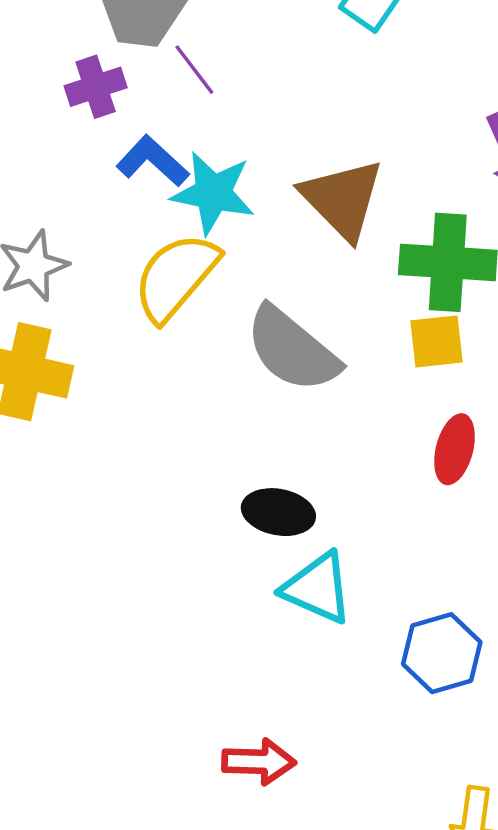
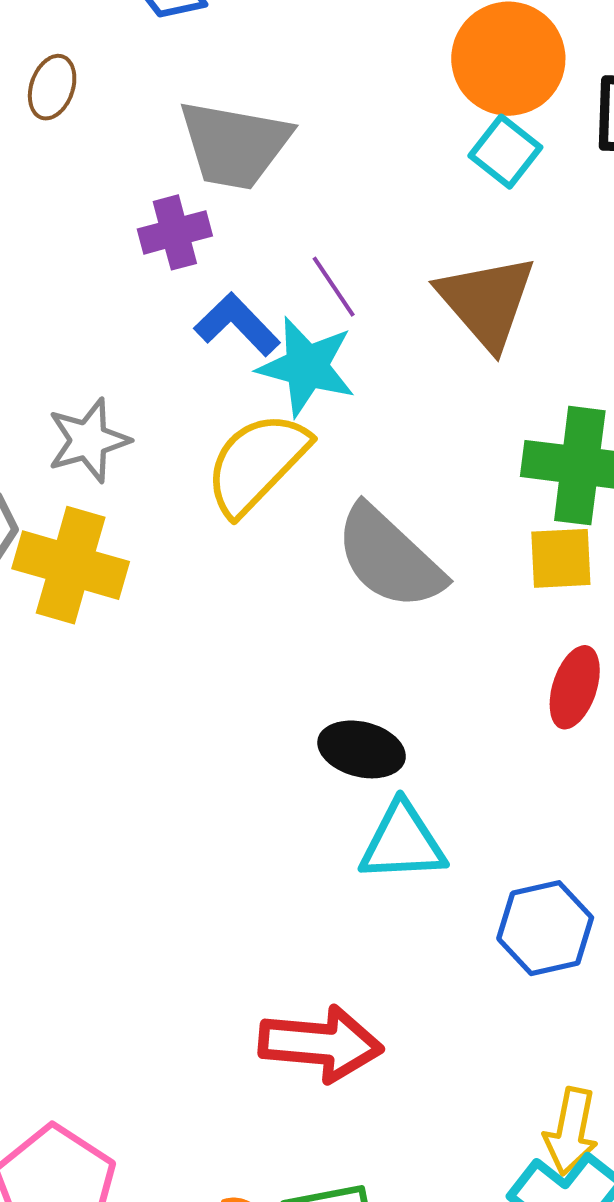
purple line: (194, 70) -> (334, 287), moved
brown triangle: (342, 199) -> (487, 302), moved
cyan triangle: (317, 588) -> (402, 842), turned -30
red arrow: (259, 762) -> (321, 1044), size x1.4

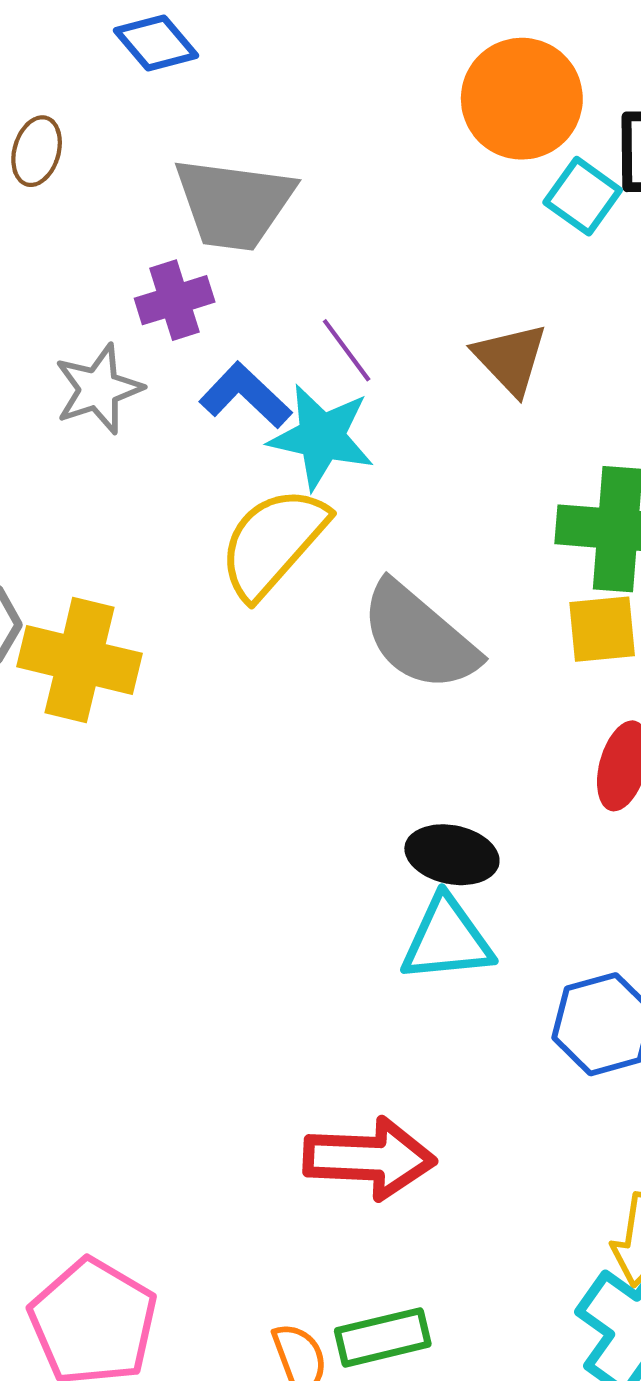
cyan square: (505, 152) -> (583, 196), moved
brown triangle: (487, 302) -> (510, 359), size x0.7
gray star: (88, 440) -> (98, 389), moved
black ellipse: (362, 749) -> (452, 855), moved

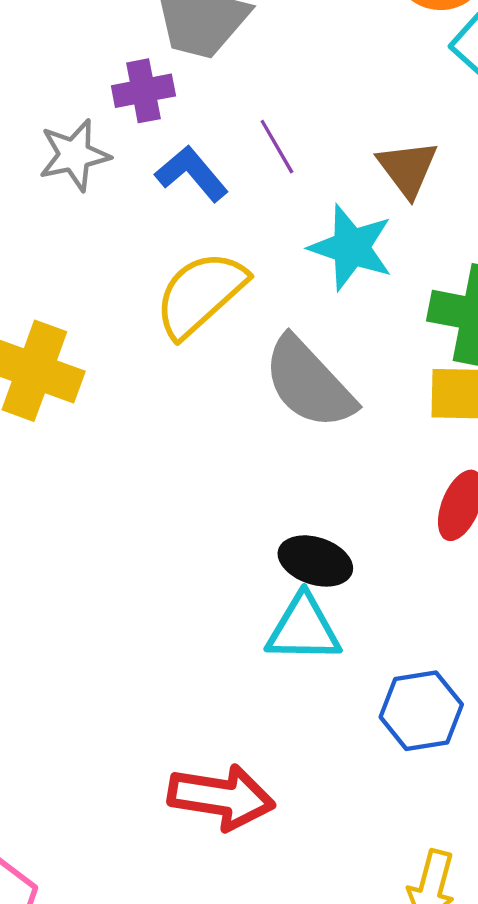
cyan star: (322, 437) -> (351, 247), moved

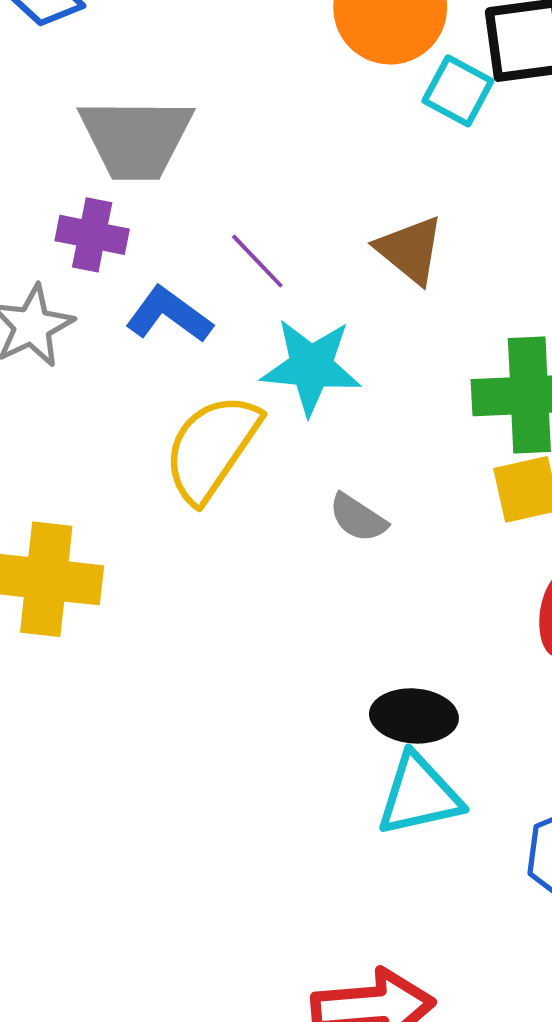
purple cross: (143, 91) -> (92, 235), turned 36
cyan star: (351, 247) -> (311, 367), moved
gray semicircle: (309, 383) -> (358, 518), size x0.5

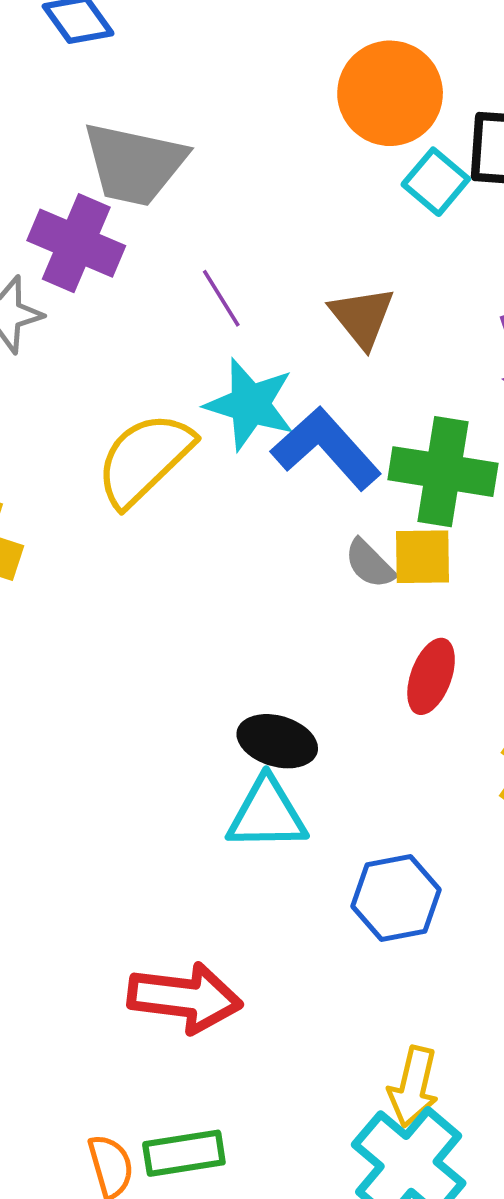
purple cross: (92, 235) -> (76, 243), size x1.4
blue L-shape: (169, 315) -> (326, 448), moved, size x1.4
gray semicircle: (358, 518) -> (370, 564), moved

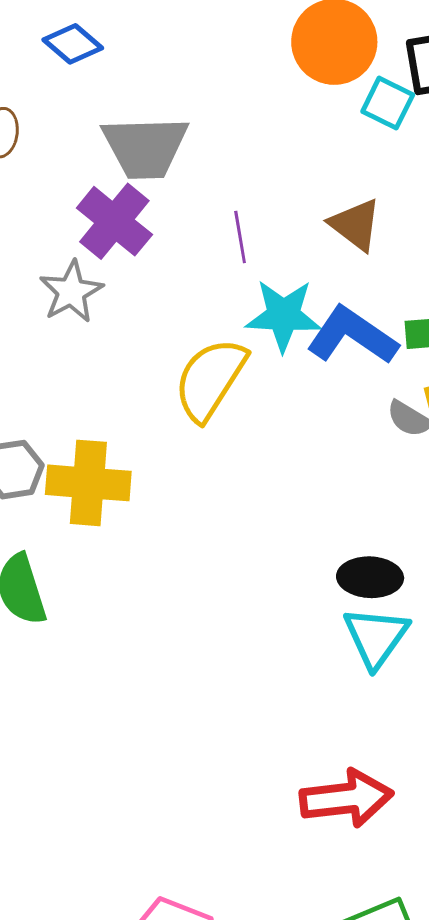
purple cross: (76, 243) -> (114, 221), turned 30
purple line: (221, 298) -> (240, 237), turned 36
cyan triangle: (267, 814) -> (376, 637), turned -40

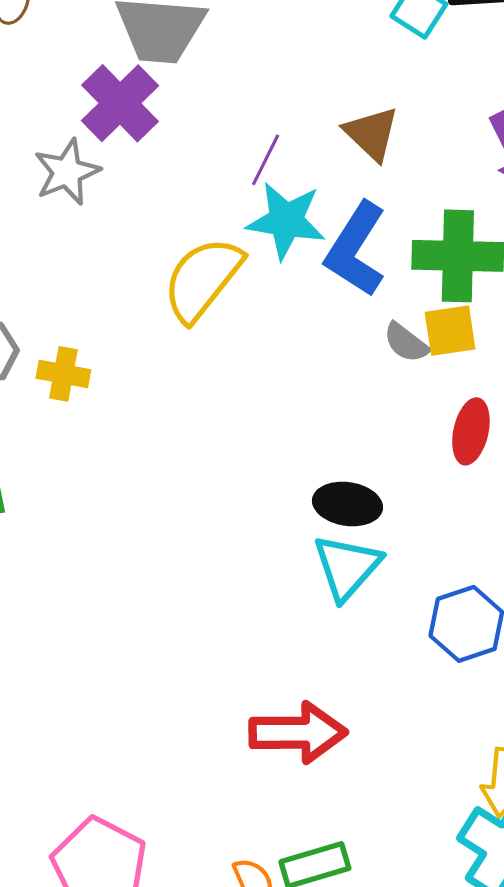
purple line: (240, 237) -> (266, 160), moved, turned 30
blue L-shape: (352, 336) -> (356, 249), turned -98
yellow cross: (88, 483) -> (63, 374), size x0.6

